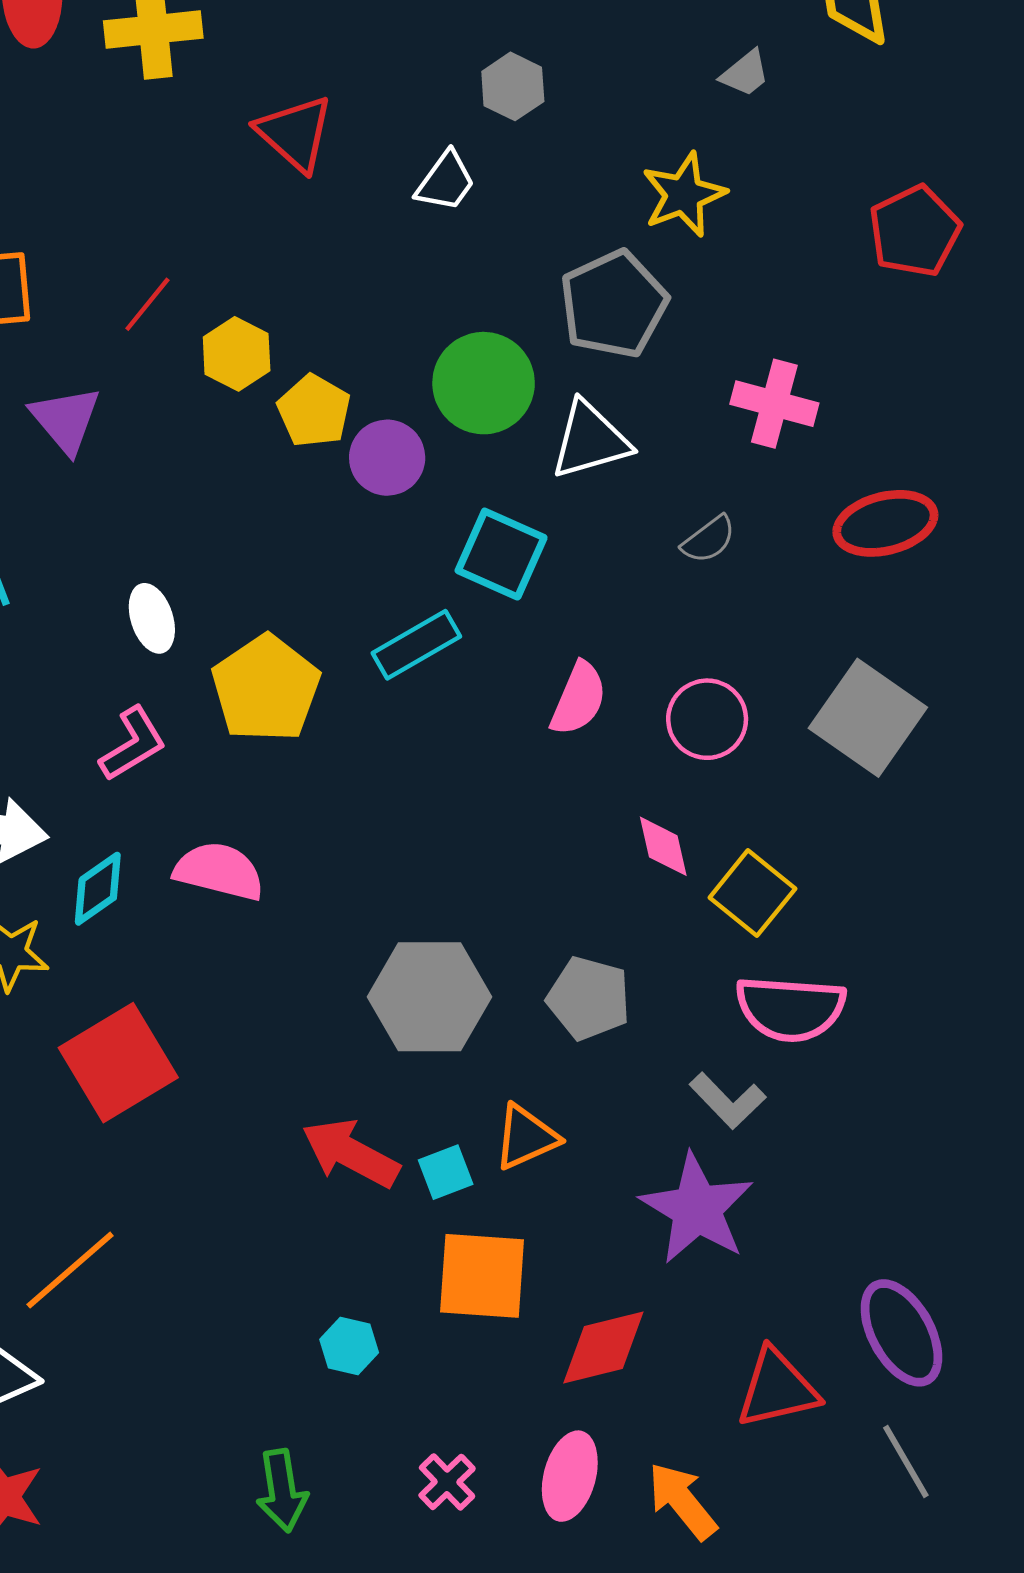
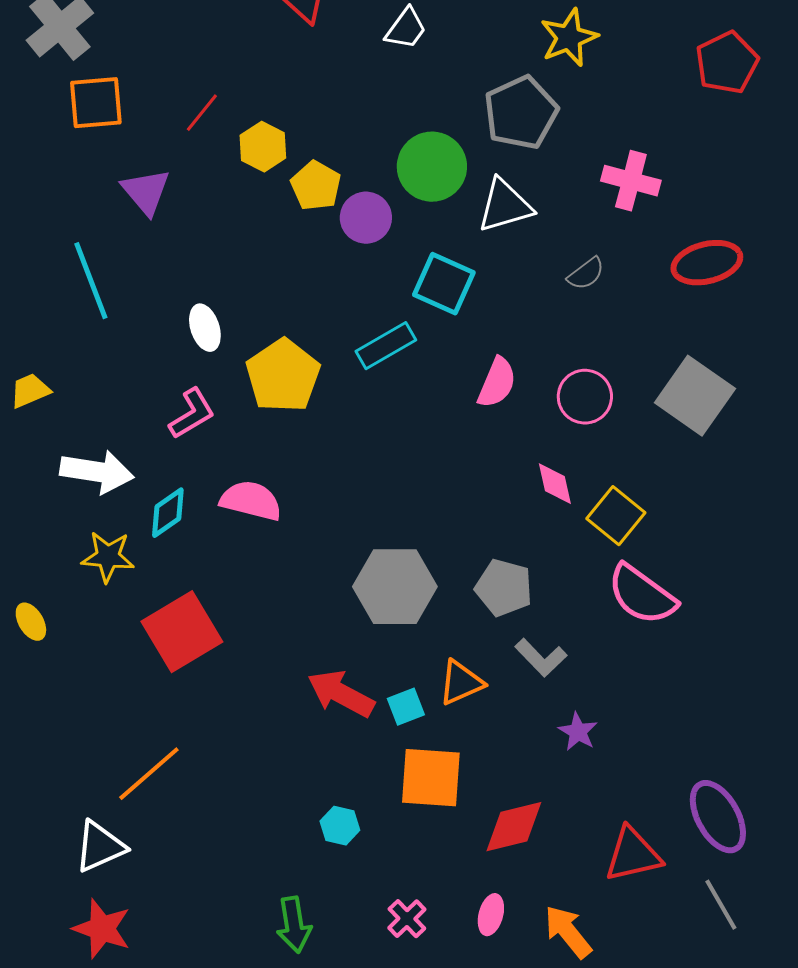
pink semicircle: (790, 1009) -> (642, 595), turned 32
gray L-shape: (728, 1101) -> (541, 658), moved
purple star: (697, 1209) -> (578, 732), size x0.5
pink ellipse: (570, 1476) -> (491, 915), size x0.7

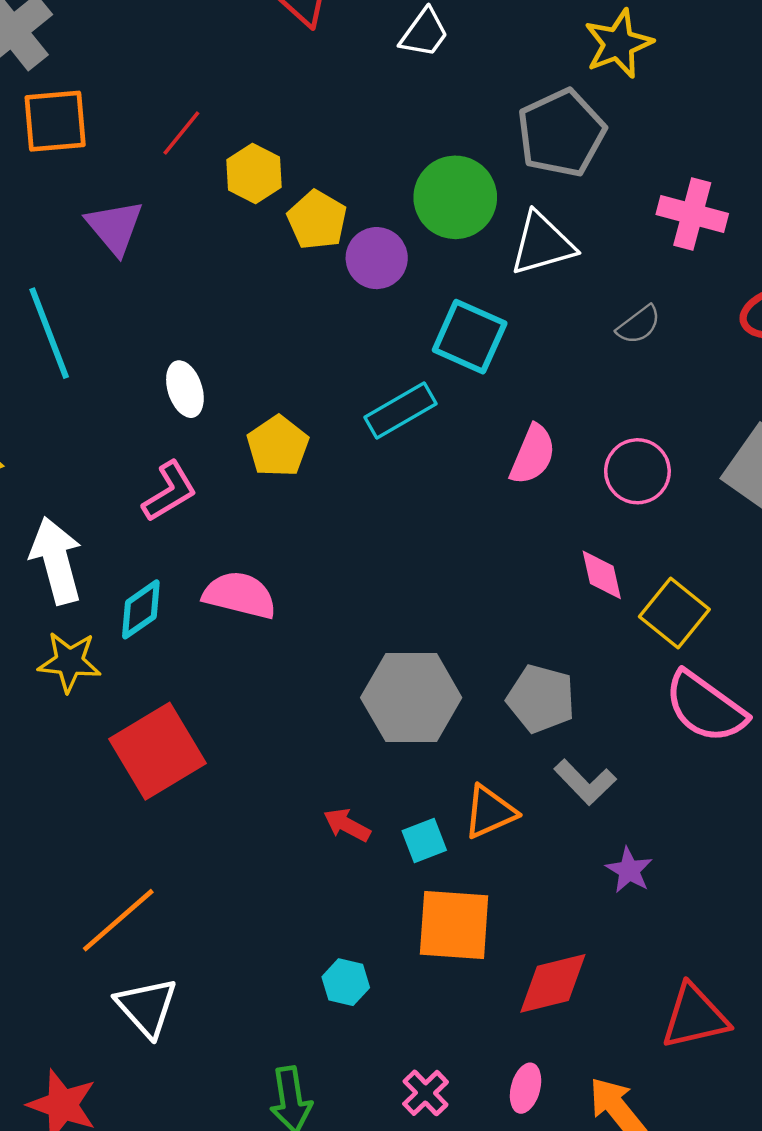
yellow pentagon: (283, 376) -> (278, 446), size x0.7
white arrow: (97, 472) -> (56, 561), turned -114
red arrow: (341, 694) -> (347, 825), size x0.6
white triangle: (100, 847) -> (147, 1007), moved, turned -48

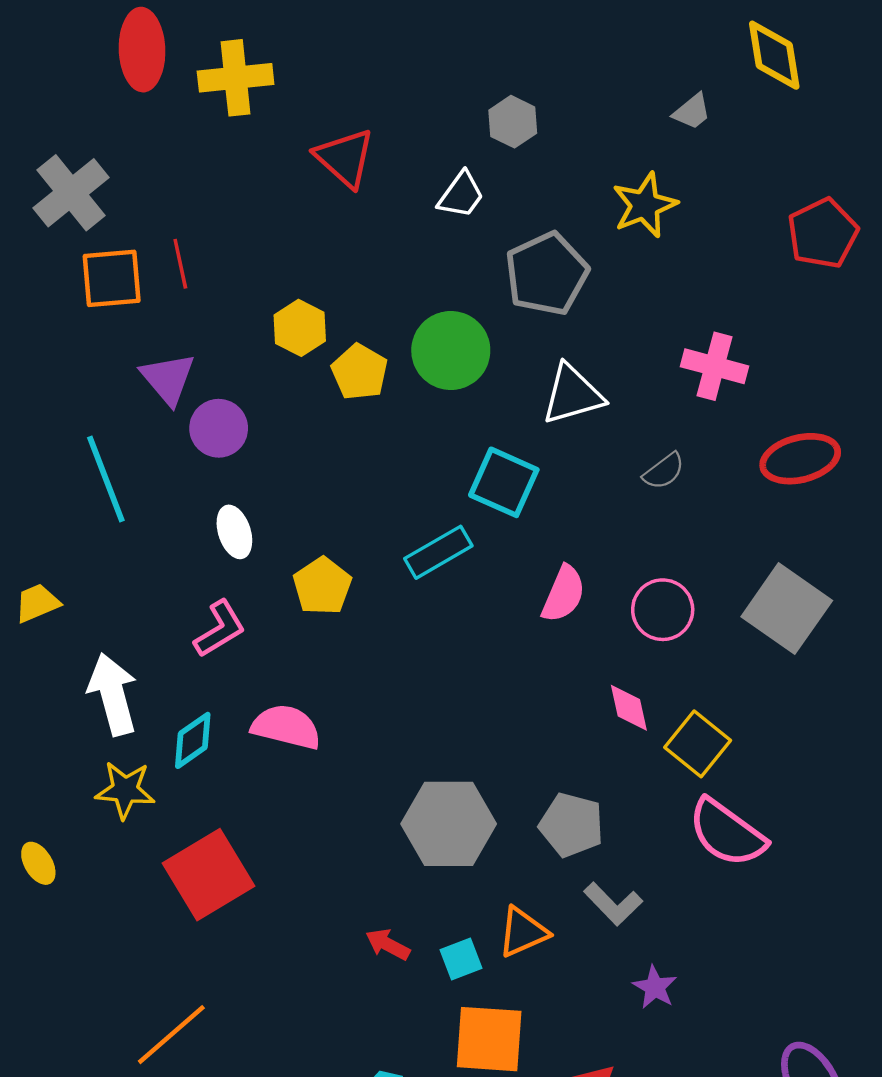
red line: (181, 133) -> (180, 264), moved, turned -51
gray pentagon: (561, 133) -> (547, 274), moved
green circle: (455, 197) -> (451, 350), moved
purple circle: (377, 258) -> (219, 428), moved

